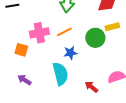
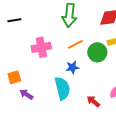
orange line: (64, 32) -> (75, 44), moved
orange square: (21, 50) -> (14, 77), moved, turned -32

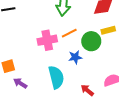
pink cross: (41, 47) -> (47, 40), moved
blue star: (72, 67) -> (75, 57), moved

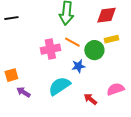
orange line: (69, 33) -> (72, 42), turned 56
cyan semicircle: (56, 77) -> (59, 86), turned -110

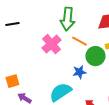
orange line: (72, 42) -> (79, 41), moved
pink cross: (50, 49) -> (51, 44), moved, turned -30

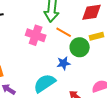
pink cross: (51, 44) -> (36, 35), turned -30

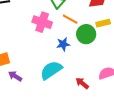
blue star: (64, 63) -> (63, 44), moved

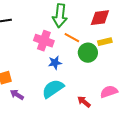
blue star: (63, 44) -> (55, 63), moved

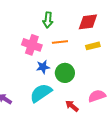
green arrow: (60, 16) -> (48, 20), size x0.7
orange line: (72, 38) -> (60, 42), turned -35
green circle: (88, 53) -> (65, 73), moved

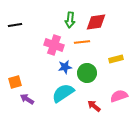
red diamond: (88, 22) -> (96, 22), moved
yellow rectangle: (93, 46) -> (116, 59), moved

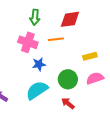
green arrow: (70, 20) -> (35, 17), moved
green circle: (87, 73) -> (68, 79), moved
pink semicircle: (119, 96) -> (95, 78), moved

